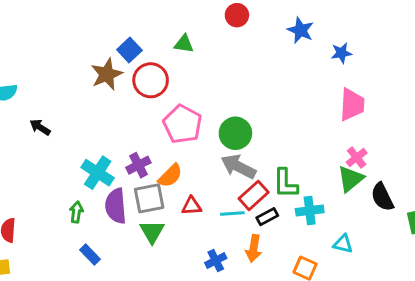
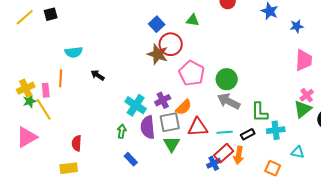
brown star: (107, 74) -> (158, 54), moved, turned -30
red rectangle: (254, 195) -> (224, 153), moved
red triangle: (191, 206) -> (198, 127), size x1.5

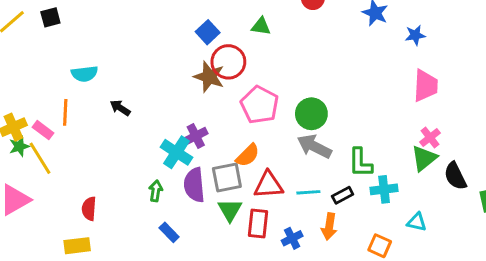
pink rectangle: (46, 90) -> (43, 130), turned -48
purple cross: (163, 100) -> (196, 136), moved
red rectangle: (224, 153) -> (258, 223), moved, turned -42

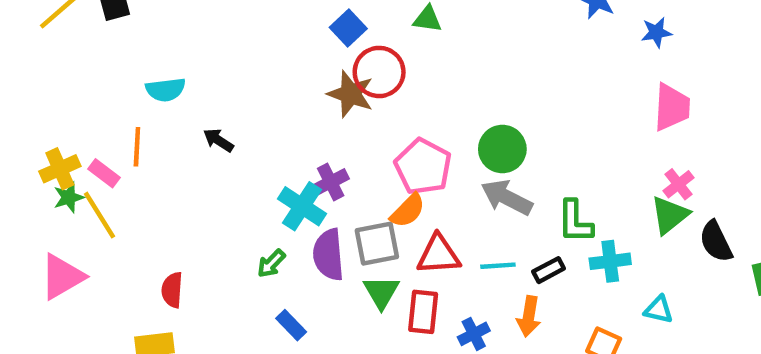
pink pentagon: (260, 105) -> (423, 167), moved
green arrow: (156, 191) -> (271, 263), turned -144

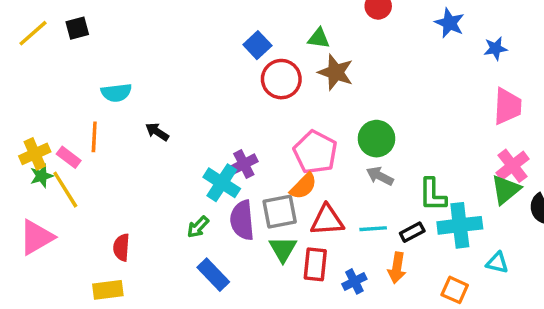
brown star: (350, 94) -> (336, 72), moved
pink cross: (678, 184) -> (513, 166), size x1.4
gray arrow: (507, 197) -> (380, 176), size x0.7
cyan cross: (610, 261) -> (460, 225), size x1.4
blue rectangle: (291, 325) -> (213, 275), size x1.4

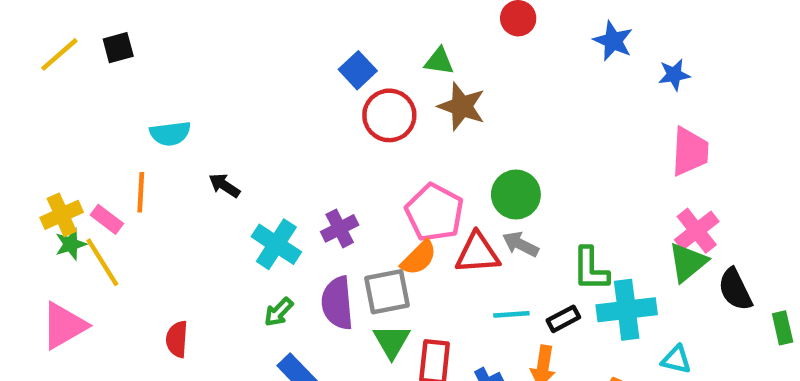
cyan cross: (222, 183) -> (276, 244), moved
red triangle: (327, 220) -> (477, 253), moved

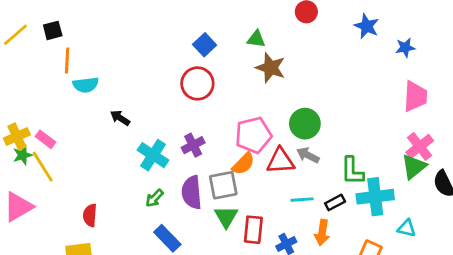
red circle: (389, 115) -> (197, 83), moved
orange line: (141, 192) -> (67, 61), moved
pink pentagon: (435, 213) -> (253, 135), turned 30

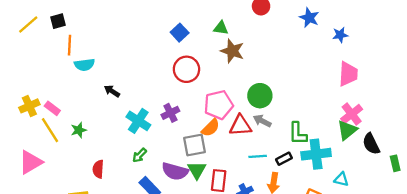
red circle: (197, 83) -> (186, 69), moved
green star: (23, 155) -> (79, 130), moved
purple semicircle: (192, 192) -> (175, 171), moved, turned -70
red semicircle: (90, 215) -> (98, 169), moved

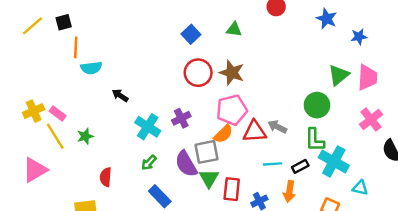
brown star: (232, 51) -> (232, 73), moved
green circle: (260, 96) -> (317, 105), moved
green triangle: (347, 130) -> (339, 75), moved
cyan cross: (316, 154) -> (334, 161), turned 36
purple semicircle: (175, 171) -> (186, 164), moved, turned 45

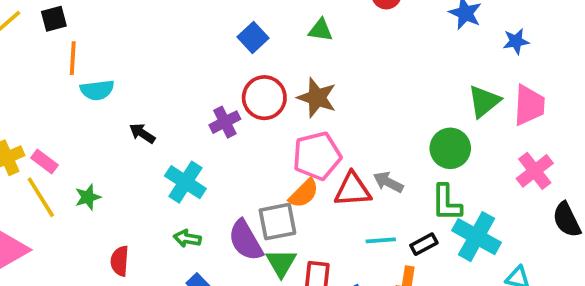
purple cross: (181, 118) -> (225, 122), moved
green arrow: (149, 163) -> (187, 238), turned 56

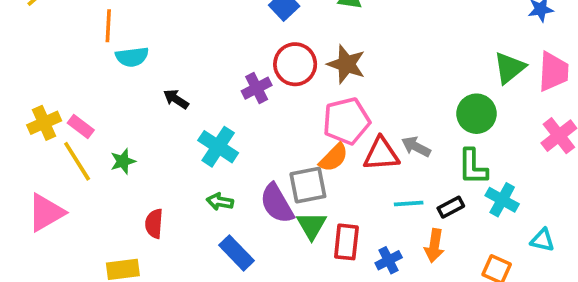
cyan cross: (477, 237) -> (502, 200), size x0.7

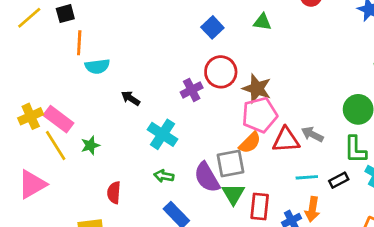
brown star: (346, 64) -> (257, 89), moved
pink rectangle: (81, 127) -> (58, 119), size x1.5
orange arrow: (434, 246) -> (312, 209), moved

